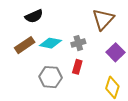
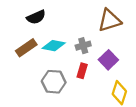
brown triangle: (103, 19) -> (109, 20), turned 30
purple square: (115, 52) -> (108, 60), moved

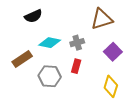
brown rectangle: (26, 48) -> (22, 59), moved
purple square: (108, 60) -> (113, 52), moved

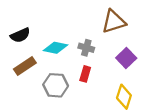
black semicircle: (33, 16) -> (20, 35), moved
gray cross: (77, 43) -> (86, 48), turned 32

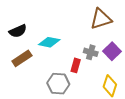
gray cross: (86, 48) -> (91, 52), moved
gray hexagon: (56, 85) -> (58, 84), moved

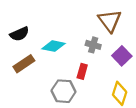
brown triangle: (101, 19) -> (110, 21), turned -50
gray cross: (91, 52) -> (93, 45), moved

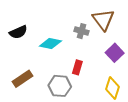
gray cross: (93, 45) -> (81, 31), moved
brown rectangle: (24, 64) -> (22, 79), moved

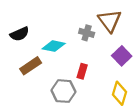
brown rectangle: (22, 79) -> (31, 66), moved

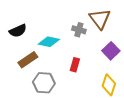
gray hexagon: (63, 91) -> (44, 83), moved

